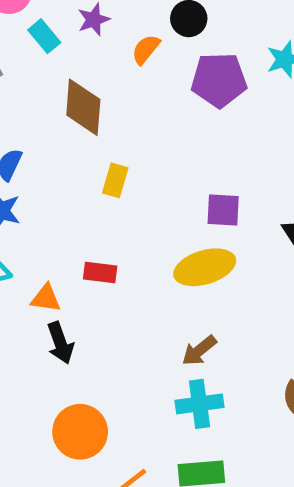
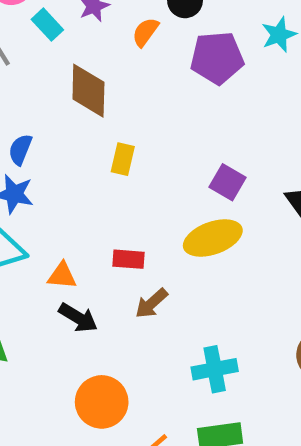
purple square: (223, 210) -> (228, 182), turned 30
red rectangle: (100, 273) -> (129, 259), moved
black arrow: (60, 343) -> (78, 318), turned -36
brown arrow: (199, 351) -> (151, 303), moved

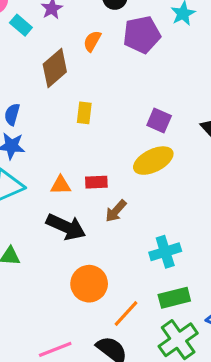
orange semicircle: (145, 32) -> (92, 41), moved
brown diamond: (88, 91) -> (55, 68), turned 54
orange triangle: (62, 276) -> (61, 185), moved
black arrow: (78, 318) -> (66, 227), size x1.4

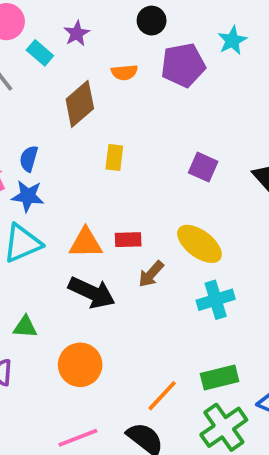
orange semicircle: (92, 41) -> (124, 72), turned -125
yellow ellipse: (153, 161) -> (199, 244), moved, turned 63
orange triangle: (61, 185) -> (86, 243), size x1.4
cyan cross: (165, 252) -> (216, 300), moved
orange circle: (89, 284) -> (80, 365), moved

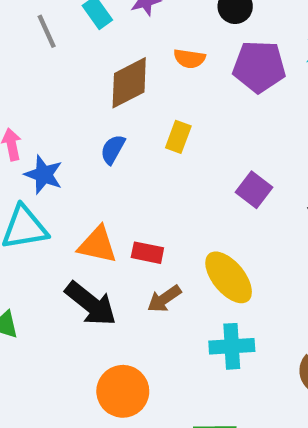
yellow rectangle: (114, 157) -> (178, 137), moved
blue semicircle: (29, 159) -> (113, 149), moved
orange circle: (80, 365) -> (123, 391), moved

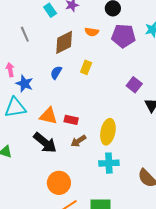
gray line: (47, 31) -> (25, 34), moved
purple square: (254, 190) -> (134, 85), moved
yellow ellipse: (229, 277) -> (108, 132), turned 50

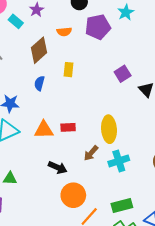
purple square: (134, 85) -> (123, 74), turned 35
brown arrow: (78, 141) -> (91, 153), moved
black arrow: (45, 143) -> (58, 167), moved, size x0.7

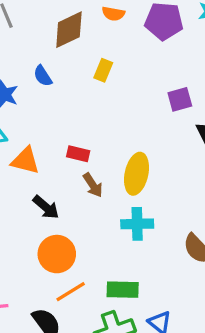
blue semicircle: (39, 83) -> (43, 76), moved, turned -64
orange triangle: (44, 130) -> (25, 161), moved
brown arrow: (91, 153) -> (93, 185), moved, turned -91

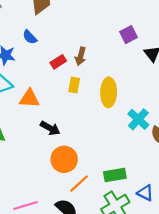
yellow rectangle: (103, 70) -> (74, 85), moved
red rectangle: (78, 154) -> (58, 62), moved, turned -35
brown arrow: (93, 185) -> (81, 56), moved, turned 60
cyan cross: (137, 224) -> (138, 119), moved, turned -35

